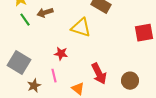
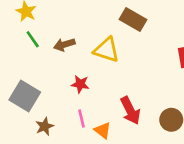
brown arrow: (45, 13) -> (64, 45), moved
pink line: (54, 76) -> (81, 118), moved

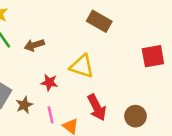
yellow triangle: (107, 50) -> (82, 66), moved
brown star: (45, 126) -> (24, 105), moved

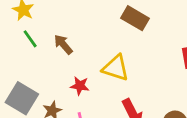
brown arrow: (34, 45) -> (63, 44), turned 66

